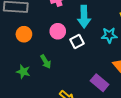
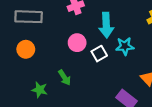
orange circle: (24, 34) -> (26, 49), moved
cyan star: (109, 35) -> (125, 46), moved

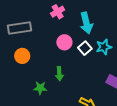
cyan star: (125, 46) -> (104, 47), moved
green arrow: (65, 78) -> (59, 74), turned 40

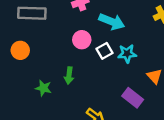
cyan arrow: (86, 23) -> (112, 22), turned -65
orange circle: (22, 56) -> (20, 50), moved

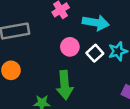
green arrow: (69, 76) -> (65, 85), size x1.6

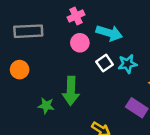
pink circle: (70, 47) -> (80, 43), moved

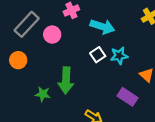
gray rectangle: (28, 31) -> (27, 24), turned -45
pink circle: (80, 43) -> (52, 35), moved

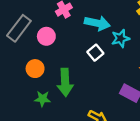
cyan star: (119, 56) -> (120, 38), moved
orange circle: (18, 60) -> (35, 69), moved

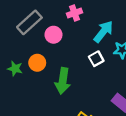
cyan arrow: (97, 23) -> (103, 32), turned -75
green star: (42, 99) -> (15, 69), moved

